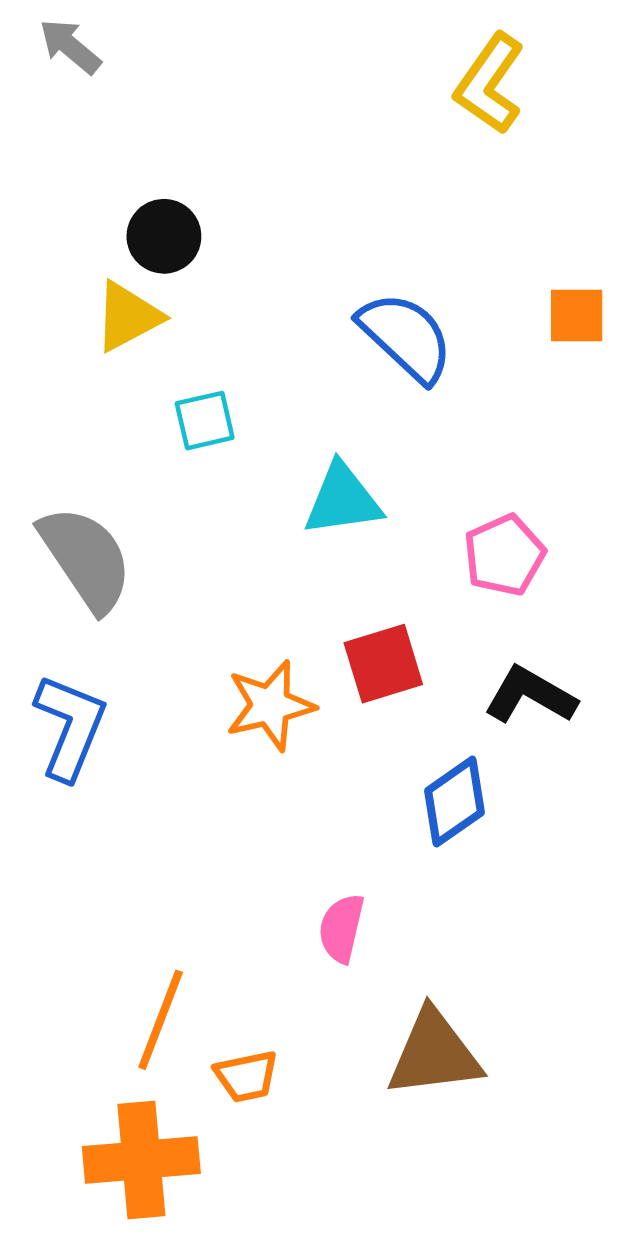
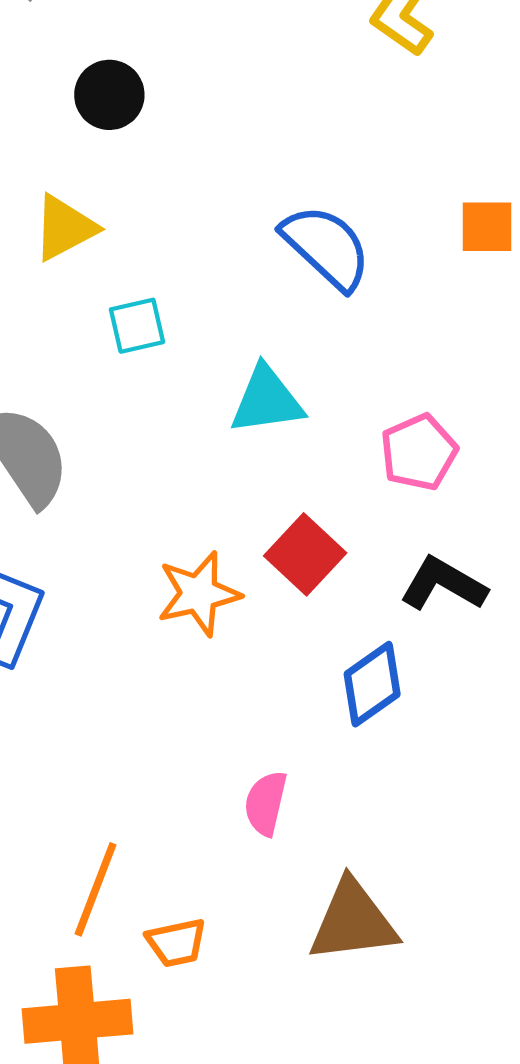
black circle: (164, 236) -> (109, 95), moved
red square: (383, 664) -> (305, 554), turned -30

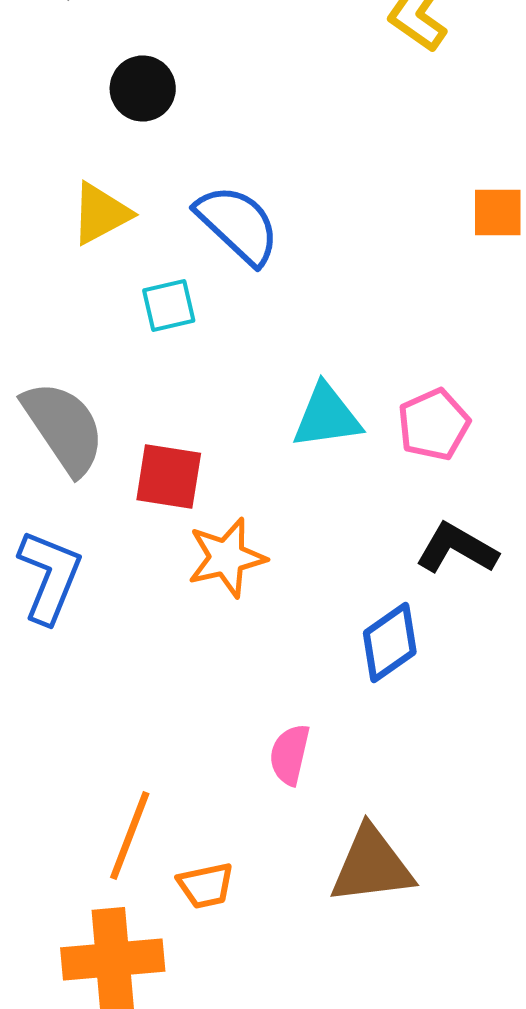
blue semicircle: (326, 247) -> (238, 224), moved
cyan triangle: (267, 400) -> (327, 416), moved
red square: (305, 554) -> (169, 476), moved, turned -34

